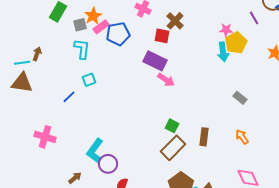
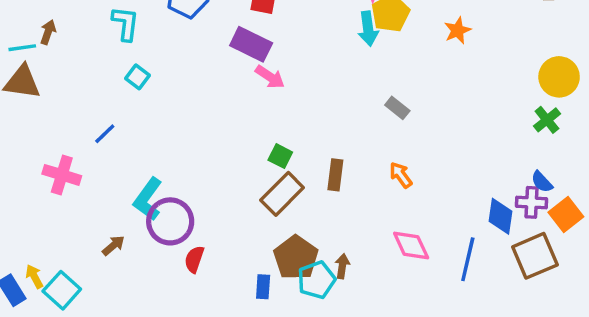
cyan square: (89, 80) -> (138, 77), turned -32
blue line: (69, 97) -> (105, 134), moved
purple circle: (108, 164) -> (170, 221), size x1.4

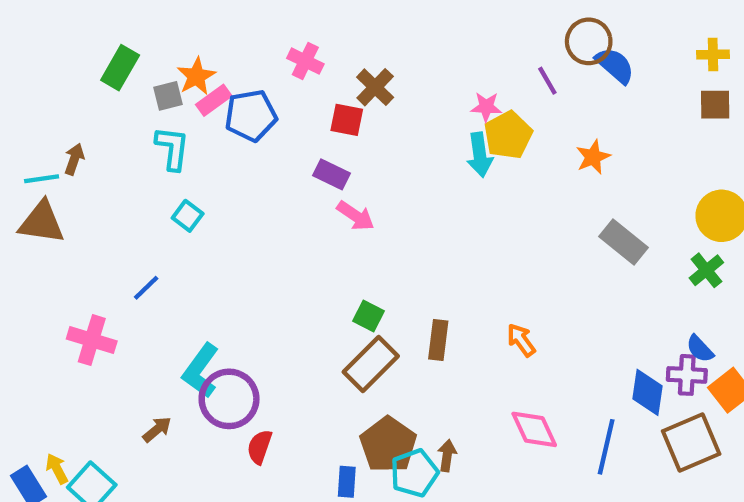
purple rectangle: (251, 44) -> (331, 174), size x0.7
gray rectangle: (397, 108) -> (624, 242), moved, size x1.5

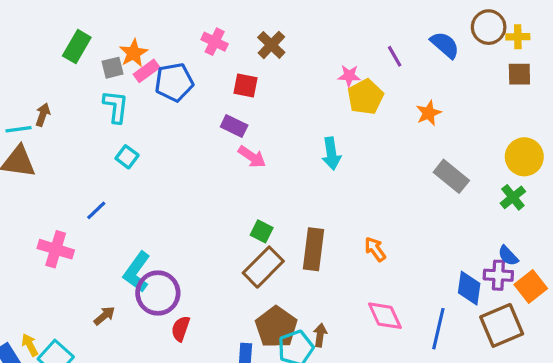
brown circle: (589, 41) -> (489, 27), moved
brown cross: (375, 87) -> (271, 45), moved
cyan arrow: (480, 155) -> (331, 154), moved
brown rectangle: (438, 340) -> (314, 249), size x1.4

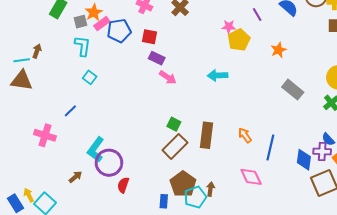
red square: (245, 85) -> (150, 37), moved
cyan arrow: (331, 154) -> (218, 75), turned 96
blue line: (438, 329) -> (270, 147), moved

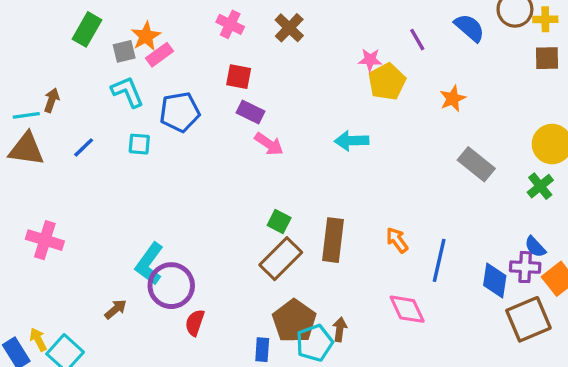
blue pentagon: (119, 31) -> (180, 112), moved
cyan L-shape: (83, 46) -> (127, 92), turned -30
cyan square: (90, 77) -> (139, 144), turned -32
blue line: (70, 111) -> (84, 147), moved
pink cross: (45, 135) -> (45, 240), moved

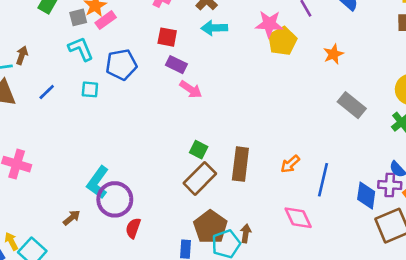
pink star: (370, 60) -> (269, 24), size x1.5
cyan arrow: (352, 141) -> (214, 28), moved
orange arrow: (397, 240) -> (290, 164), turned -96

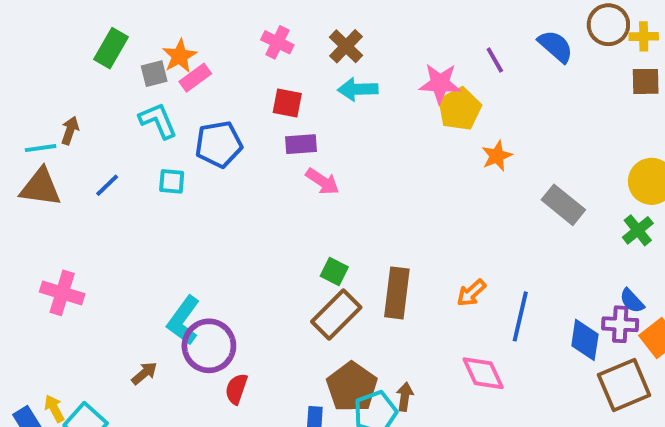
orange star: (333, 54) -> (497, 156), moved
purple rectangle: (176, 65) -> (301, 144), turned -30

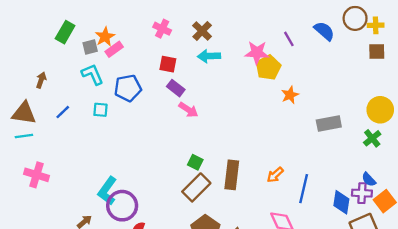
purple rectangle: (301, 144) -> (176, 88), turned 42
cyan line: (41, 148) -> (24, 136), moved
gray rectangle: (563, 205) -> (329, 123), turned -50

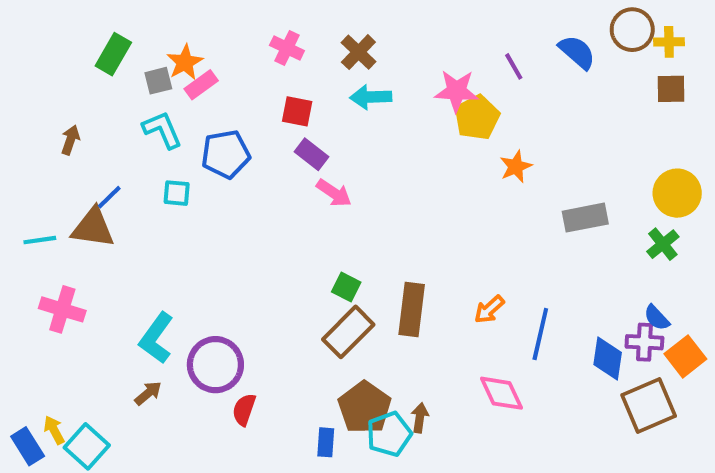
brown triangle: (24, 113) -> (93, 228), moved
cyan L-shape: (107, 191) -> (156, 338), moved

